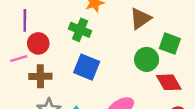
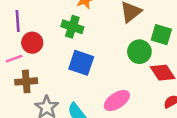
brown cross: (40, 76) -> (26, 81), moved

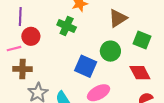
green circle: (139, 52) -> (110, 51), moved
blue square: (81, 63) -> (86, 66), moved

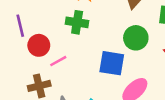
pink line: (14, 49) -> (58, 61), moved

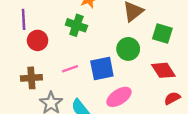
pink line: (58, 61) -> (70, 69), moved
blue square: (112, 63) -> (102, 69), turned -30

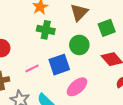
green cross: (76, 25) -> (46, 30), moved
green square: (162, 34) -> (107, 28), turned -30

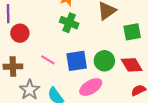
green circle: (79, 45) -> (104, 61), moved
pink line: (32, 68) -> (48, 60), turned 48

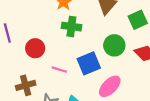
red circle: (20, 33) -> (35, 48), moved
green circle: (104, 61) -> (114, 45), moved

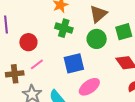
green circle: (114, 45) -> (97, 39), moved
pink line: (59, 70) -> (37, 64), moved, turned -64

